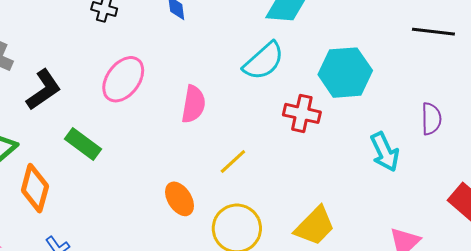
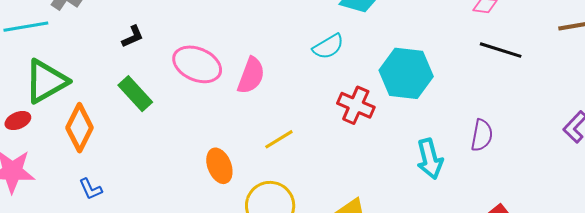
cyan semicircle: (264, 61) -> (328, 47), size x0.7
pink ellipse: (123, 79) -> (197, 64), moved, turned 66
black L-shape: (44, 90) -> (133, 37), moved, size x0.6

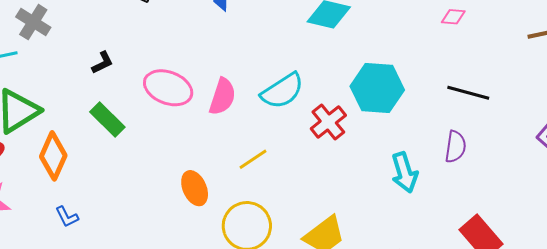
cyan semicircle: (328, 47) -> (282, 91), moved, size x1.4
black line: (501, 50) -> (468, 93), moved
red cross: (356, 105) -> (328, 122), turned 30

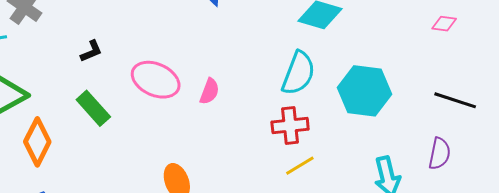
cyan semicircle: (282, 91) -> (298, 73), moved, turned -39
pink semicircle: (222, 97) -> (209, 91), size x0.7
red cross: (328, 122) -> (290, 126), moved, turned 30
yellow line: (253, 159) -> (300, 166), moved

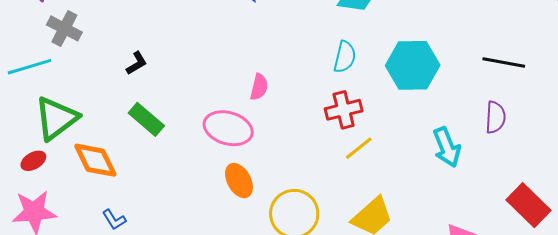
cyan semicircle: (298, 73) -> (345, 57), size x0.7
pink ellipse: (156, 80) -> (228, 128), moved
orange diamond: (37, 142) -> (95, 160), turned -45

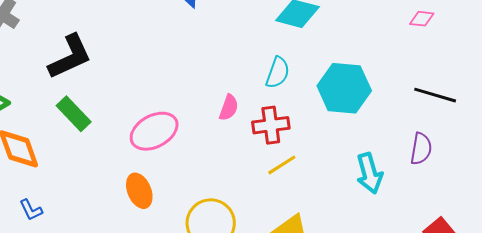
black L-shape: (137, 63) -> (70, 57), size x2.0
pink semicircle: (259, 87) -> (229, 108), moved
pink ellipse: (228, 128) -> (154, 131), turned -51
orange ellipse: (239, 180) -> (139, 191), moved

